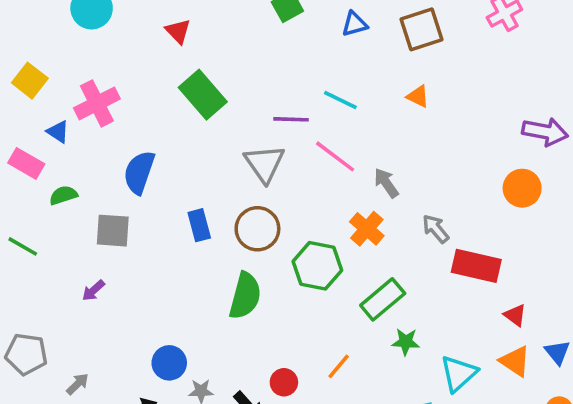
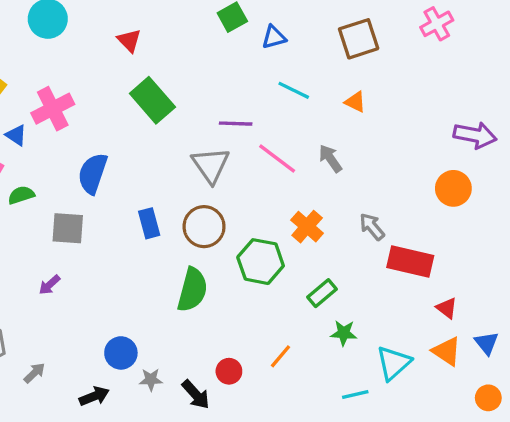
blue triangle: (354, 24) -> (274, 37), moved
cyan line: (340, 100) -> (294, 90), moved
gray arrow: (386, 183) -> (330, 158), moved
green rectangle: (383, 299) -> (322, 293), size x0.7

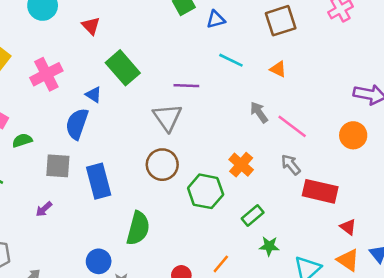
red triangle: (129, 40) -> (91, 26), moved
blue triangle: (16, 135) -> (93, 95), moved
pink line: (277, 158) -> (292, 126), moved
blue rectangle: (149, 223) -> (99, 181), moved, size x1.5
green semicircle: (192, 290) -> (138, 228), moved

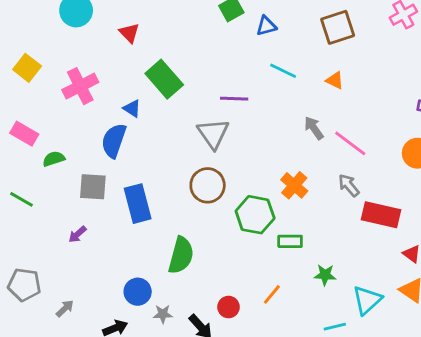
green rectangle: (253, 216) -> (290, 241), moved, turned 40

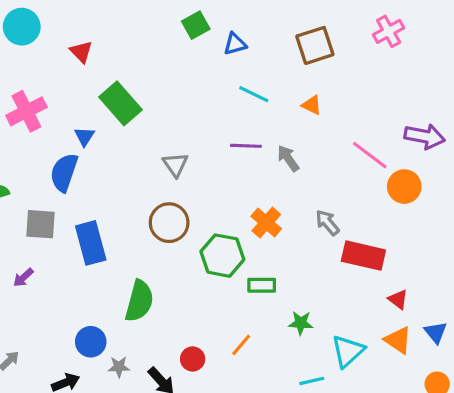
purple line: (234, 99) -> (246, 146), moved
blue triangle: (132, 108) -> (84, 136), turned 30
gray triangle: (213, 134) -> (175, 165), size x0.7
pink line: (350, 143) -> (370, 155), moved

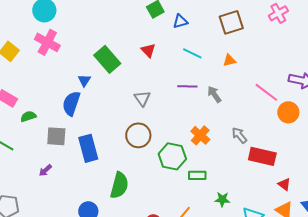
red triangle: (81, 52) -> (148, 50), moved
orange triangle: (312, 105) -> (229, 60), turned -40
pink cross: (26, 111) -> (47, 42), moved, turned -35

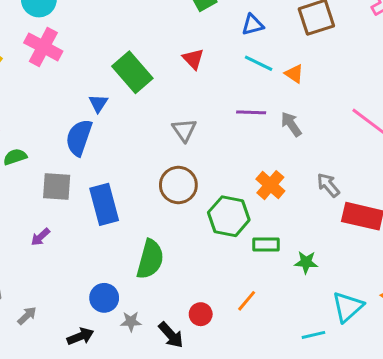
blue triangle: (180, 21) -> (253, 25), moved
orange triangle: (229, 60) -> (294, 74), moved, turned 48
green star: (222, 199) -> (306, 262), moved

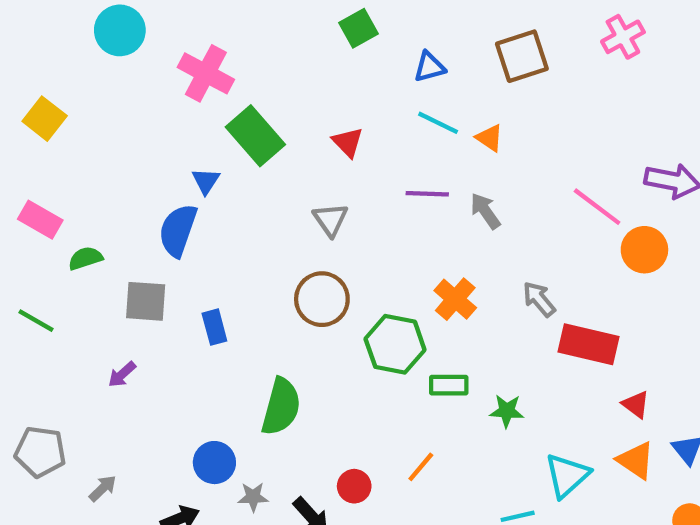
pink cross: (43, 47) -> (206, 73), moved
red triangle: (193, 59) -> (348, 142), moved
blue rectangle: (104, 204) -> (214, 327), size x0.6

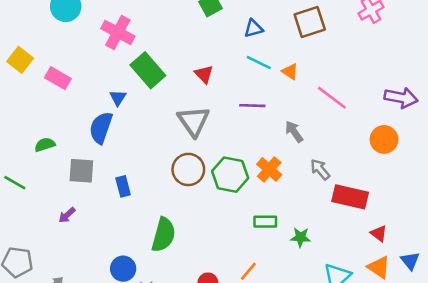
pink line: (597, 207) -> (332, 98), moved
gray arrow: (485, 211) -> (294, 132), moved
pink rectangle: (40, 220) -> (58, 78), moved
gray triangle: (331, 220) -> (194, 121), size x1.5
green hexagon: (395, 344) -> (230, 175), moved

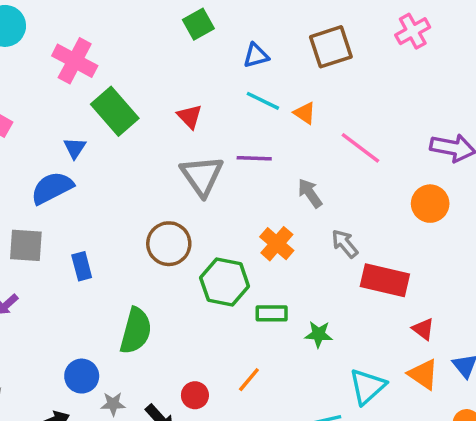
gray triangle: (194, 121) -> (202, 176), moved
blue semicircle: (101, 128) -> (52, 188), turned 44
green hexagon: (230, 175) -> (225, 282), moved

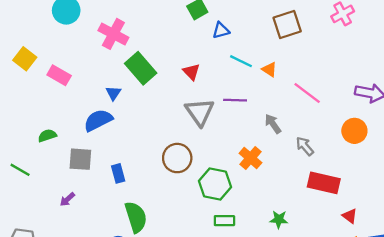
blue triangle: (256, 56) -> (221, 30), moved
gray arrow: (345, 244) -> (305, 146), moved
green rectangle: (272, 313) -> (224, 221), moved
green semicircle: (136, 331) -> (136, 217), moved, turned -32

